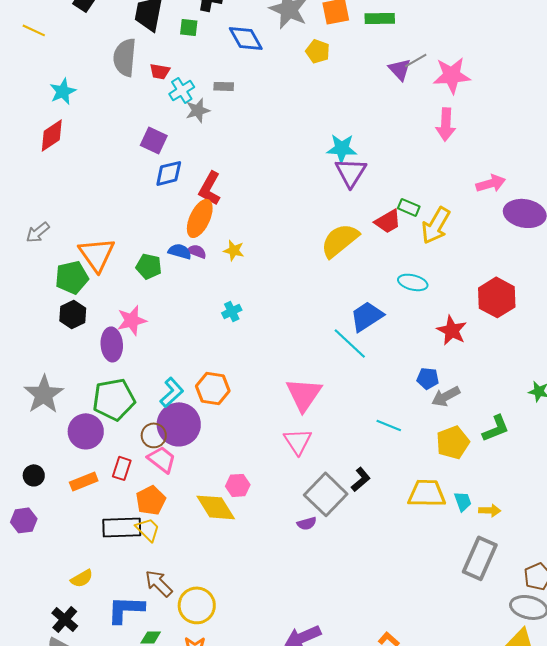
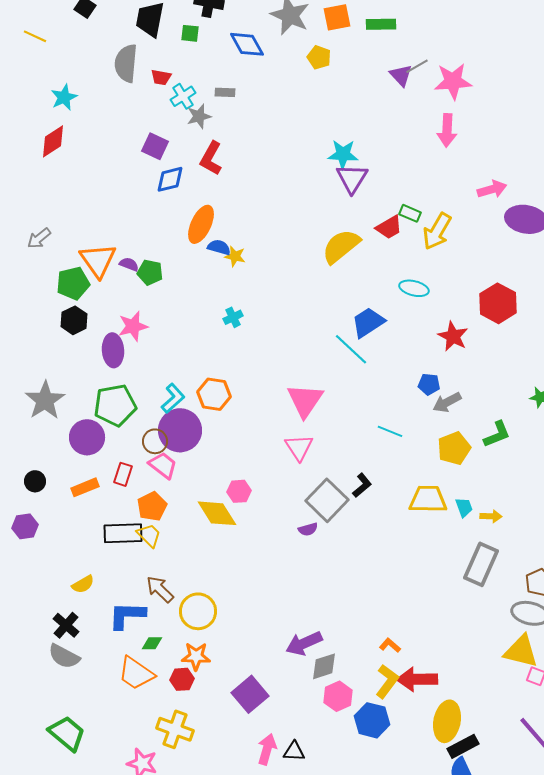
red L-shape: (210, 188) -> (211, 158), moved
blue semicircle: (180, 251) -> (219, 247), moved
purple semicircle: (197, 251) -> (129, 264), moved

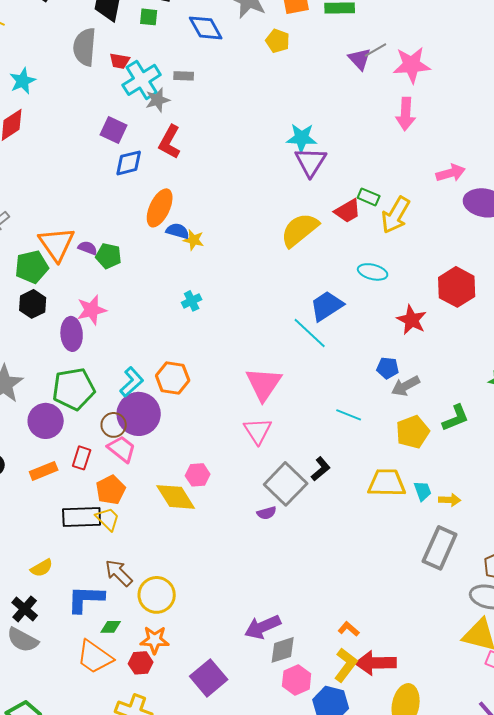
cyan cross: (183, 96) -> (142, 80), size x1.5

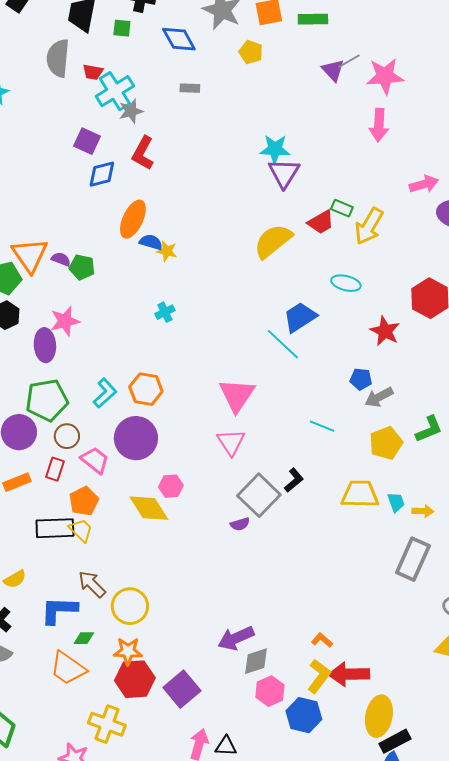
gray rectangle: (184, 76) -> (190, 88), moved
purple circle: (139, 414) -> (136, 438), moved
brown circle: (114, 425) -> (67, 436), moved
red hexagon: (141, 663) -> (135, 679), moved, size x1.6

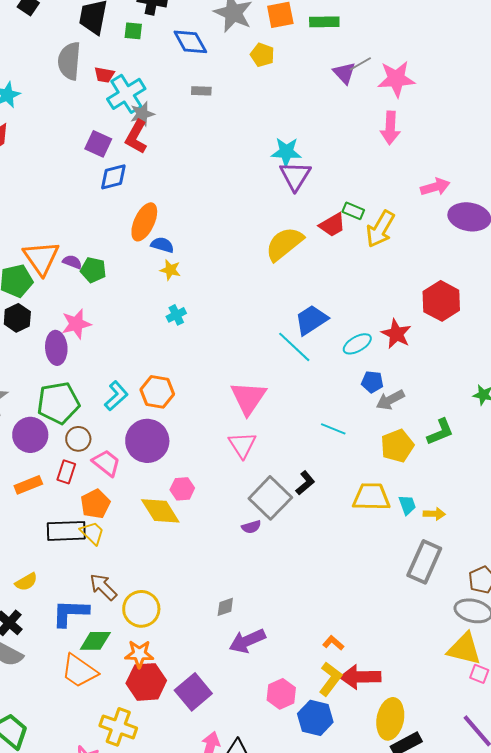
red L-shape: (143, 153) -> (136, 137), moved
yellow star: (167, 251) -> (170, 270), moved
cyan ellipse: (346, 283) -> (357, 344), moved, turned -44
green diamond: (84, 638) -> (95, 641), size x1.5
gray diamond: (256, 661) -> (225, 607), moved, size x0.7

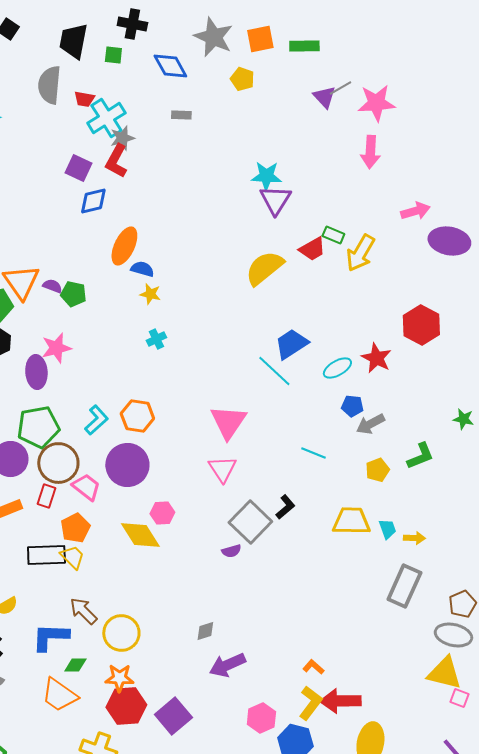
brown circle: (78, 439) -> (58, 463), size x1.6
yellow pentagon: (397, 446) -> (377, 470), size x0.7
green diamond: (95, 641) -> (75, 665), size x0.7

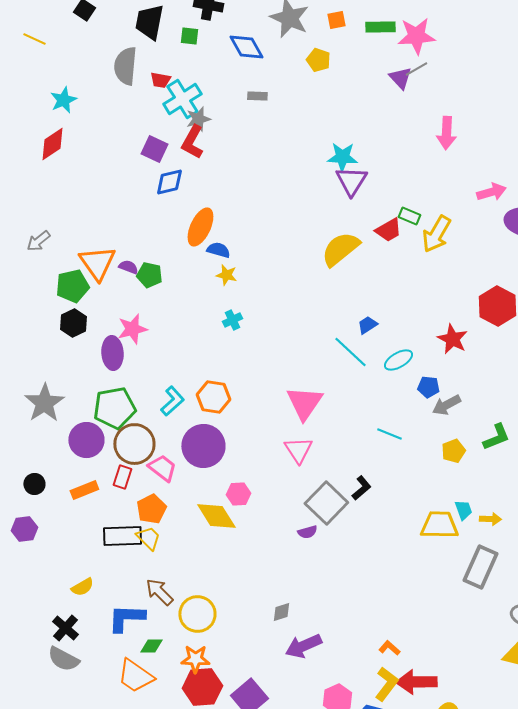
orange square: (260, 39) -> (336, 20), size x0.7
pink star: (376, 103) -> (416, 36), moved
blue trapezoid: (291, 344) -> (367, 325), size x0.6
cyan ellipse: (337, 368) -> (398, 360), moved
yellow trapezoid: (351, 521) -> (439, 525), moved

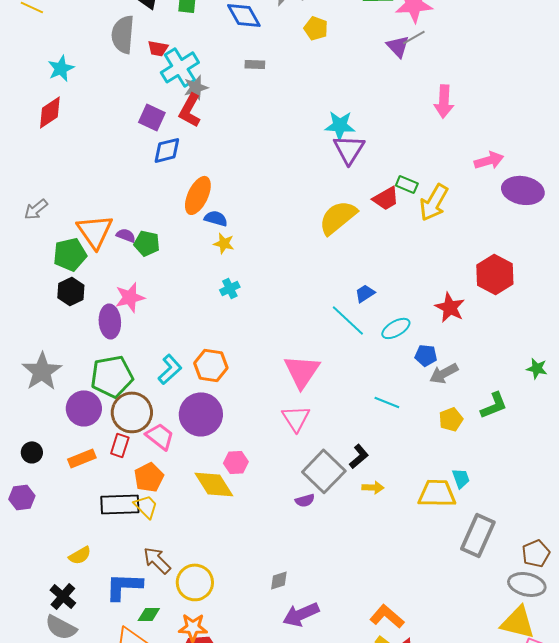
yellow arrow: (490, 519) -> (373, 487), moved
orange L-shape: (389, 648) -> (387, 616), size x1.6

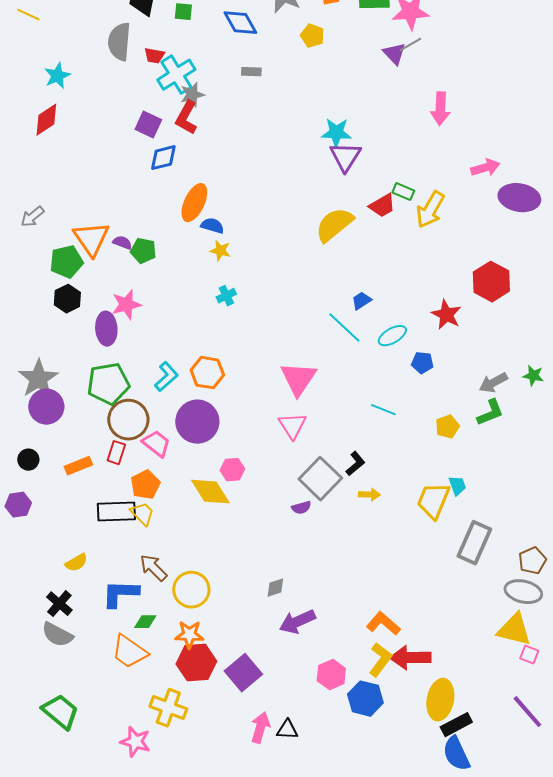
gray arrow: (444, 373) -> (493, 383), moved
purple circle: (84, 408) -> (46, 407), moved
yellow trapezoid: (437, 493) -> (433, 501), turned -69

